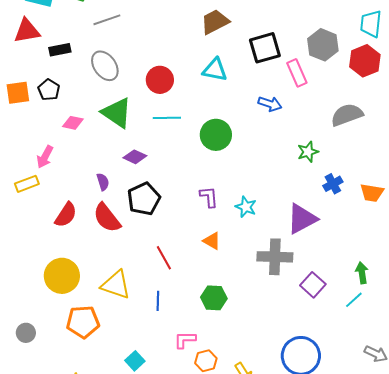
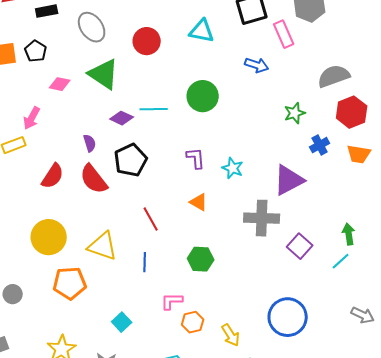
red hexagon: (365, 61) -> (352, 112), moved
cyan line: (167, 118) -> (154, 109), moved

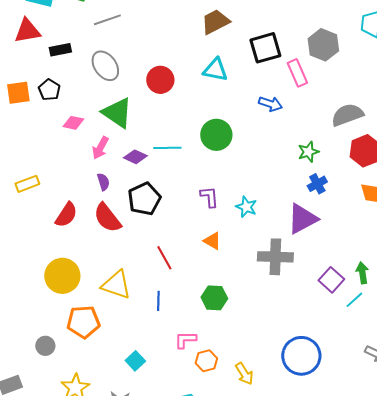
pink arrow: (32, 118) -> (100, 148), moved
blue cross: (320, 145) -> (317, 184), moved
purple square: (300, 246) -> (331, 280), moved
gray circle: (13, 294) -> (45, 346), moved

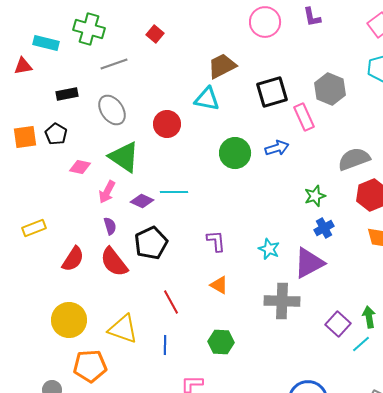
red triangle: (27, 31) -> (23, 66), moved, size x0.7
cyan triangle: (215, 70) -> (207, 99), moved
blue arrow: (270, 104) -> (277, 148), turned -35
green circle: (216, 135) -> (235, 153), moved
cyan star: (246, 207) -> (269, 249), moved

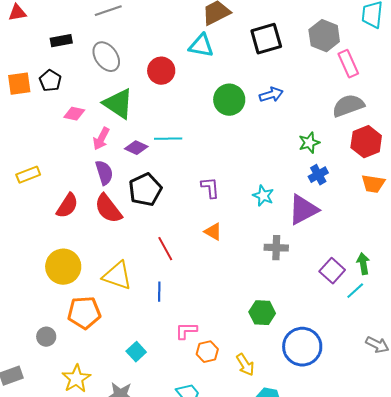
pink rectangle: (304, 117) -> (348, 64), moved
purple semicircle: (110, 226) -> (104, 173), size x1.4
gray cross: (282, 301) -> (276, 248), size x0.7
green hexagon: (221, 342) -> (262, 313), moved

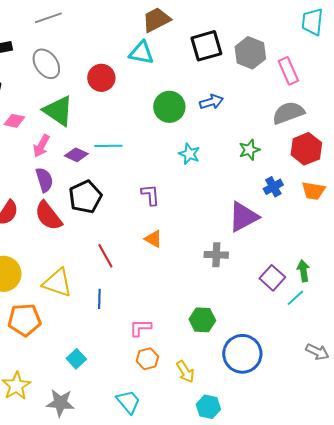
gray hexagon: (324, 36) -> (250, 53), moved
blue cross: (318, 175) -> (273, 187), moved
cyan star: (263, 196) -> (189, 154), moved
pink L-shape: (186, 331) -> (140, 328), moved

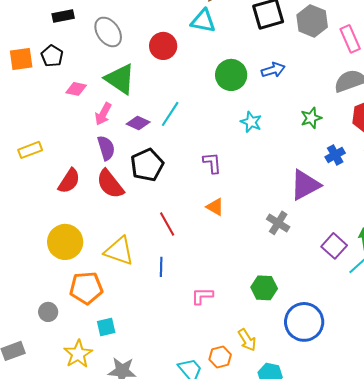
cyan line: (108, 146) -> (170, 114), turned -56
gray cross: (216, 255) -> (278, 223), turned 30
cyan square: (76, 359) -> (106, 327), moved, turned 30
orange hexagon: (147, 359) -> (220, 357), moved

